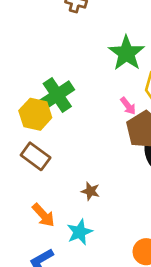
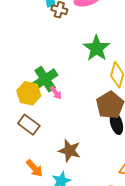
pink arrow: (128, 106) -> (56, 93), moved
brown star: (90, 191) -> (70, 151), size x1.6

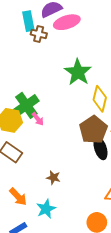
brown star: (70, 151) -> (53, 178), size x0.6

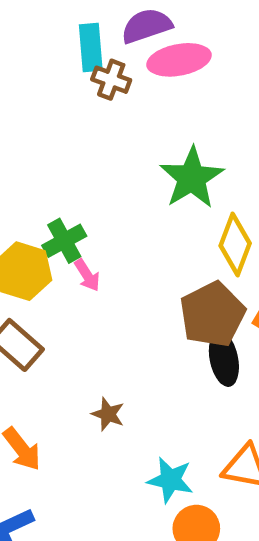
green cross: (26, 105) -> (64, 241), size x0.7
cyan star: (46, 209) -> (170, 480), moved, turned 30

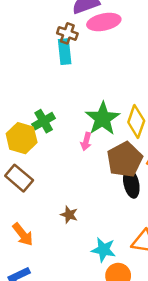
cyan rectangle: (91, 47) -> (65, 52), moved
green star: (192, 178) -> (103, 119), moved
pink arrow: (87, 275) -> (86, 141), moved, turned 48

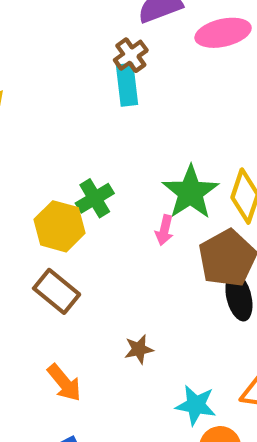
pink ellipse: (104, 22) -> (223, 33), moved
brown cross: (67, 33) -> (131, 55), turned 36
brown star: (69, 215) -> (139, 349), turned -30

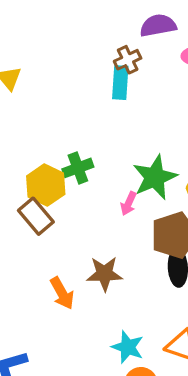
brown rectangle: (57, 291) -> (36, 216), moved
brown star: (139, 349) -> (105, 274), moved, size x1.5
orange arrow: (64, 383) -> (62, 293), moved

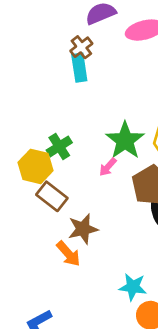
pink arrow: (128, 203) -> (108, 167), turned 30
brown rectangle: (36, 216) -> (52, 196), moved
brown star: (105, 274) -> (83, 229), moved

